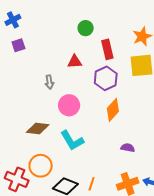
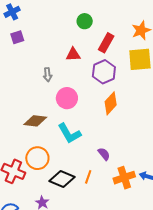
red rectangle: (107, 49) -> (106, 43), turned 42
purple semicircle: (128, 148) -> (104, 154), moved, turned 40

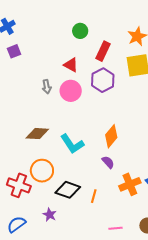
red triangle: (73, 54) -> (71, 65), turned 35
pink circle: (67, 98) -> (71, 91), moved
orange diamond: (111, 103) -> (111, 136), moved
orange line: (88, 177) -> (94, 196), moved

